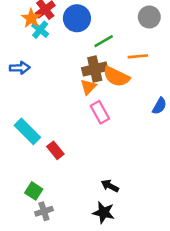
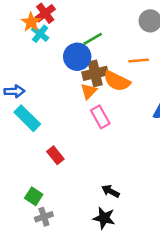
blue circle: (77, 18) -> (77, 57), moved
green line: (104, 41) -> (93, 39), moved
blue arrow: (20, 68) -> (14, 91), moved
cyan rectangle: (27, 131) -> (27, 118), moved

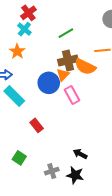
orange star: (31, 22) -> (17, 51), moved
blue circle: (77, 57) -> (49, 83), moved
gray cross: (44, 217) -> (52, 171), moved

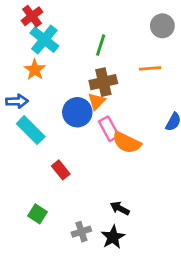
red cross: (28, 13) -> (32, 16), moved
cyan cross: (24, 29) -> (44, 40), size x1.5
green line: (66, 33) -> (101, 45), turned -42
orange semicircle: (85, 67) -> (127, 142), moved
black star: (75, 175) -> (113, 237), turned 30

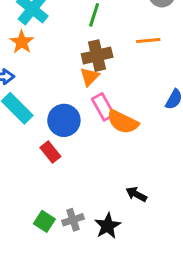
blue circle: (77, 112) -> (64, 120), moved
black arrow: (120, 208) -> (136, 194), moved
green square: (37, 214) -> (44, 221), moved

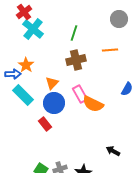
orange star: (22, 42) -> (26, 65), moved
orange triangle: (90, 77) -> (52, 83), moved
black arrow: (136, 194) -> (113, 151), moved

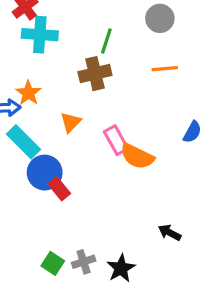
gray circle: (119, 19) -> (160, 18), moved
cyan cross: (33, 29) -> (40, 35), turned -35
brown cross: (76, 60) -> (95, 74), moved
blue circle: (54, 103) -> (45, 173), moved

